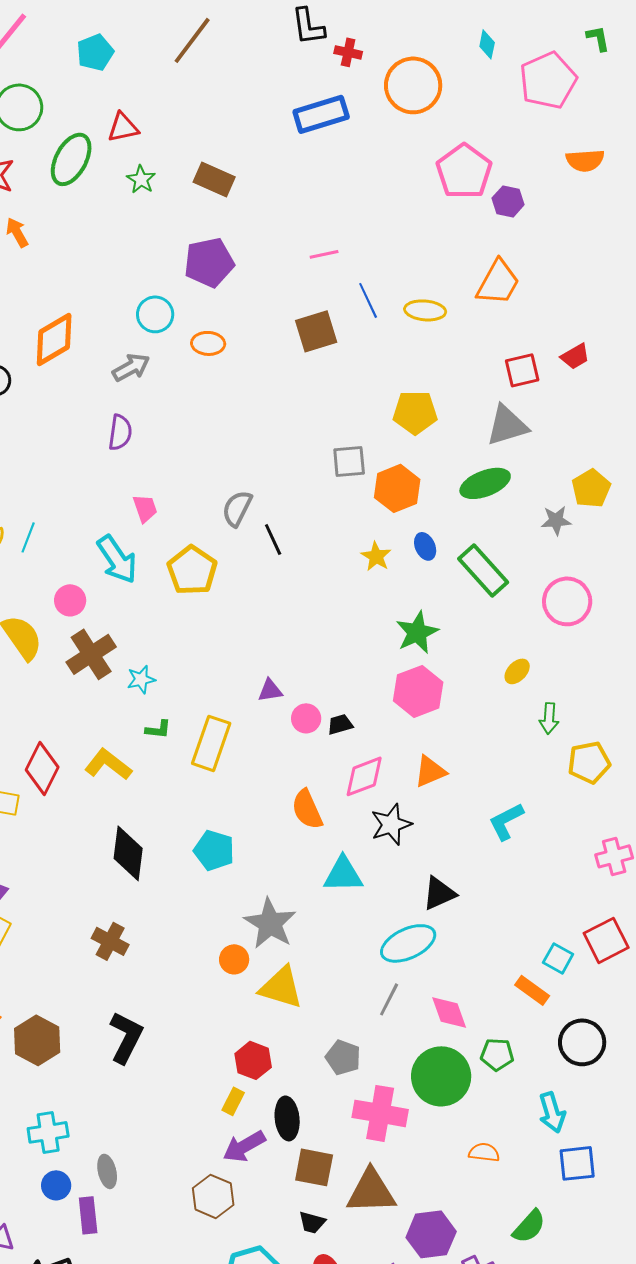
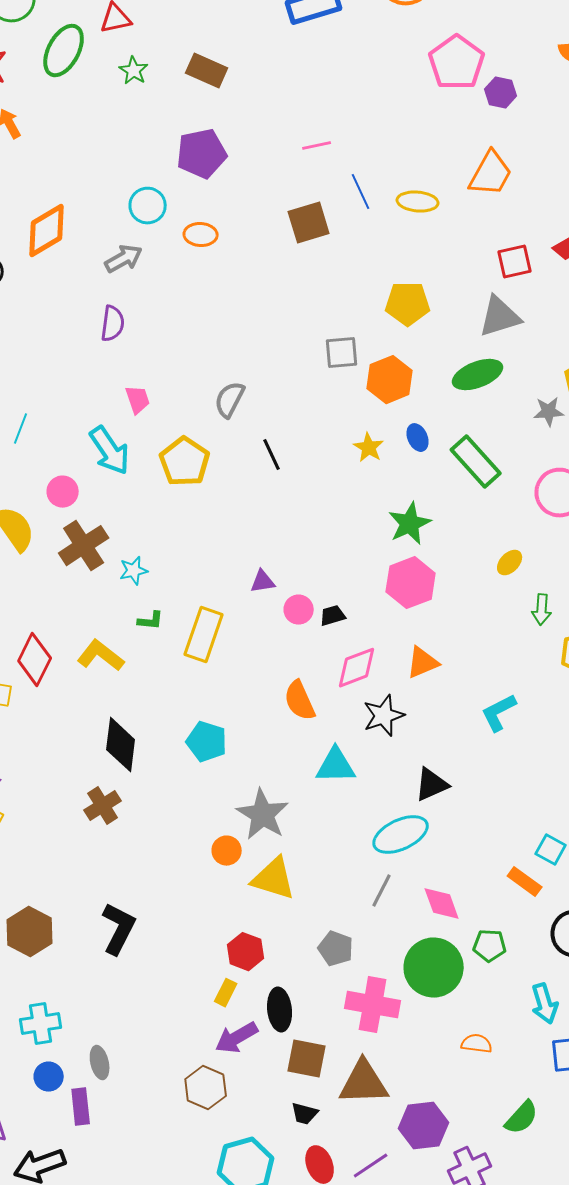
black line: (273, 539) -> (272, 455), moved
brown cross: (110, 941) -> (103, 806), moved, turned 30

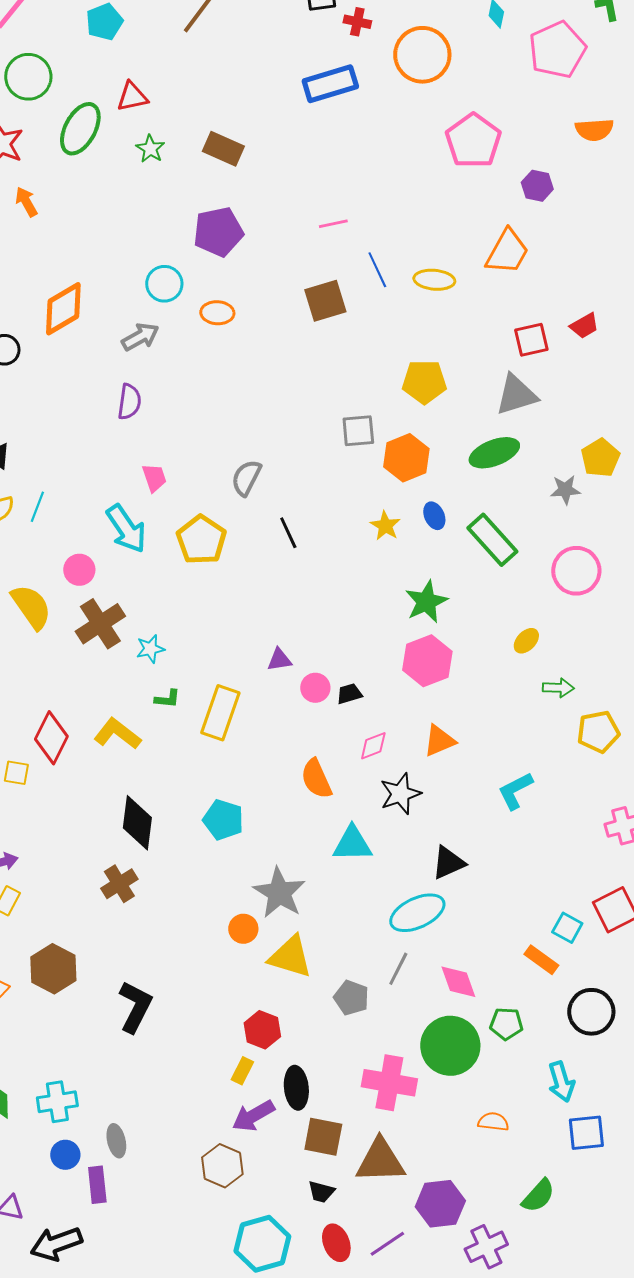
purple hexagon: (501, 93) -> (537, 186), moved
green arrow: (542, 610) -> (558, 688), turned -92
pink diamond: (357, 668) -> (373, 746), size x0.7
brown hexagon: (30, 932) -> (53, 969), moved
gray pentagon: (336, 949) -> (351, 998), moved

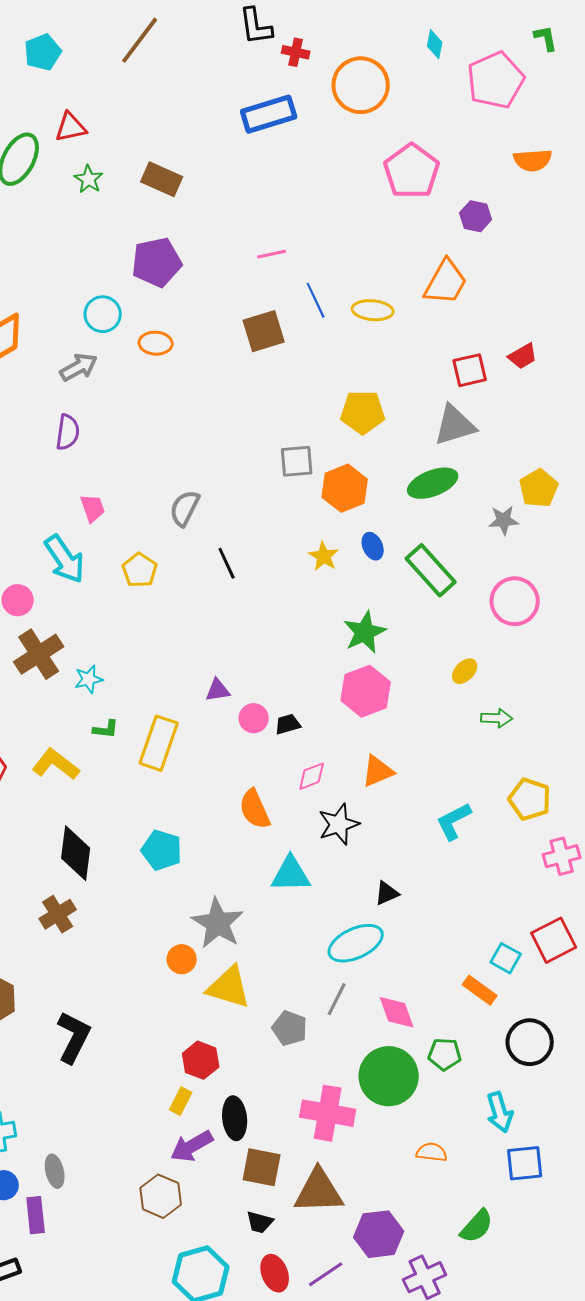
yellow pentagon: (201, 540) -> (140, 570), size x0.7
yellow pentagon: (598, 732) -> (530, 799), moved, turned 30
black triangle: (448, 863) -> (387, 893), size x0.7

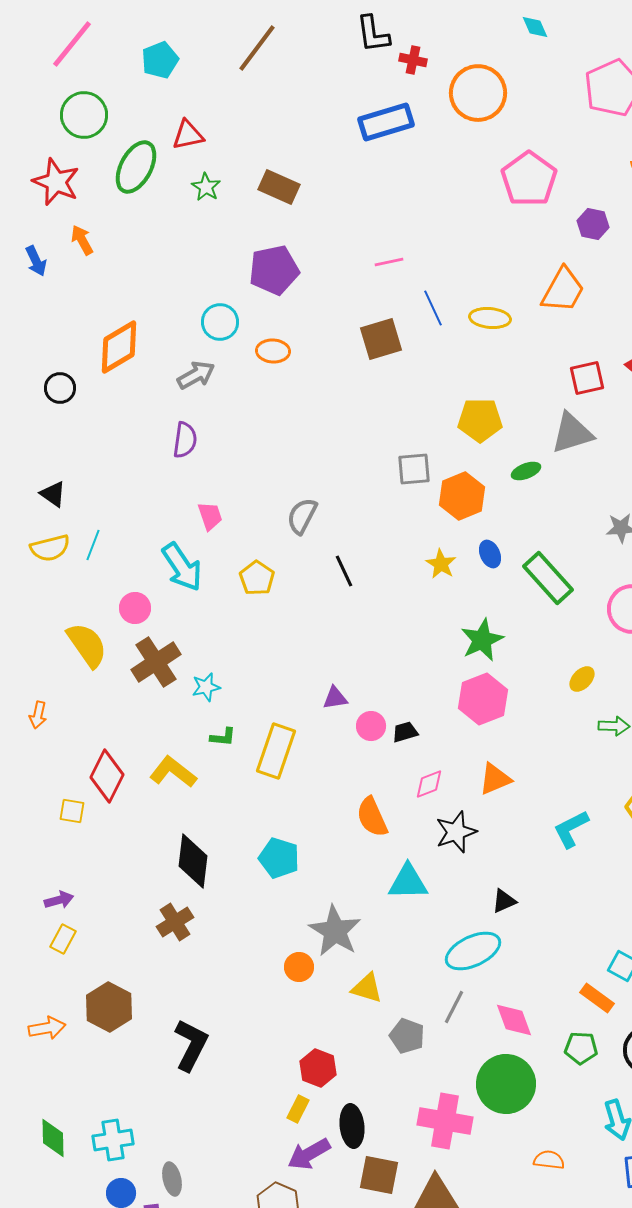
cyan diamond: (435, 44) -> (535, 27), moved, turned -36
green ellipse: (433, 483) -> (526, 471), moved, size x0.6
yellow triangle: (229, 987) -> (367, 988), moved, size x0.7
green pentagon: (445, 1054) -> (581, 1048), moved

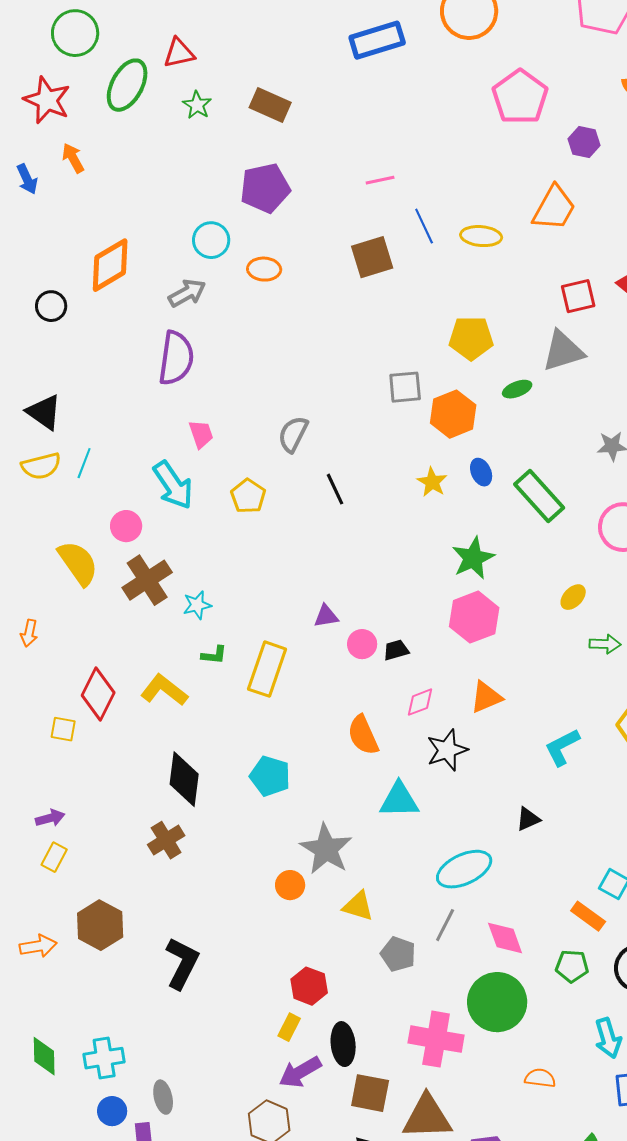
purple semicircle: (185, 440) -> (176, 358), size x1.5
black triangle: (53, 494) -> (44, 412), size x1.4
black triangle: (504, 901) -> (528, 819), moved

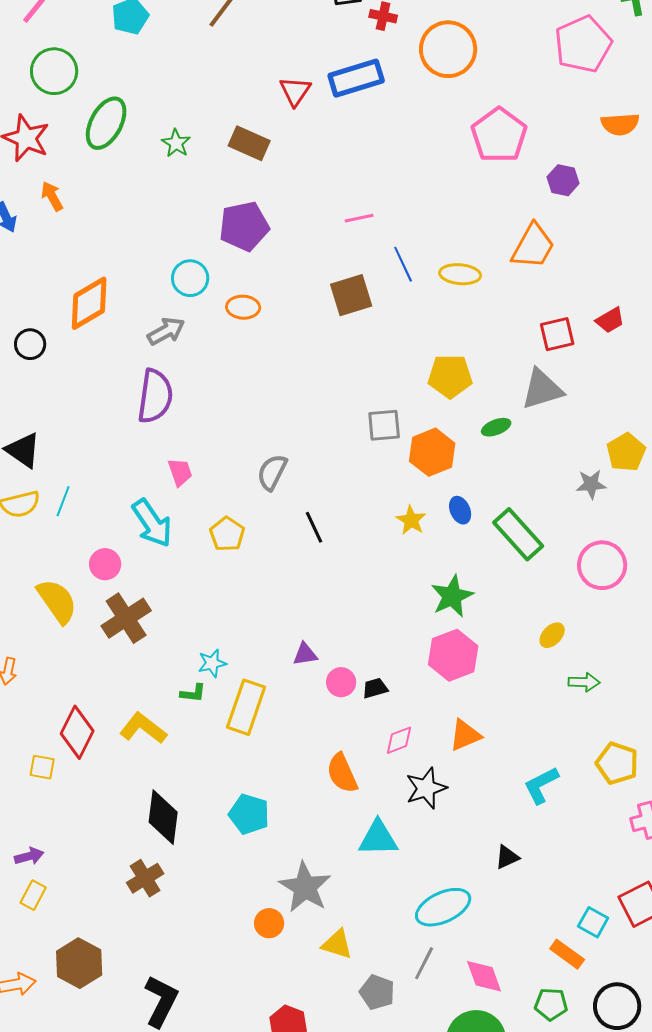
red triangle: (179, 53) -> (295, 91), moved, turned -44
cyan star: (197, 605) -> (212, 663), moved

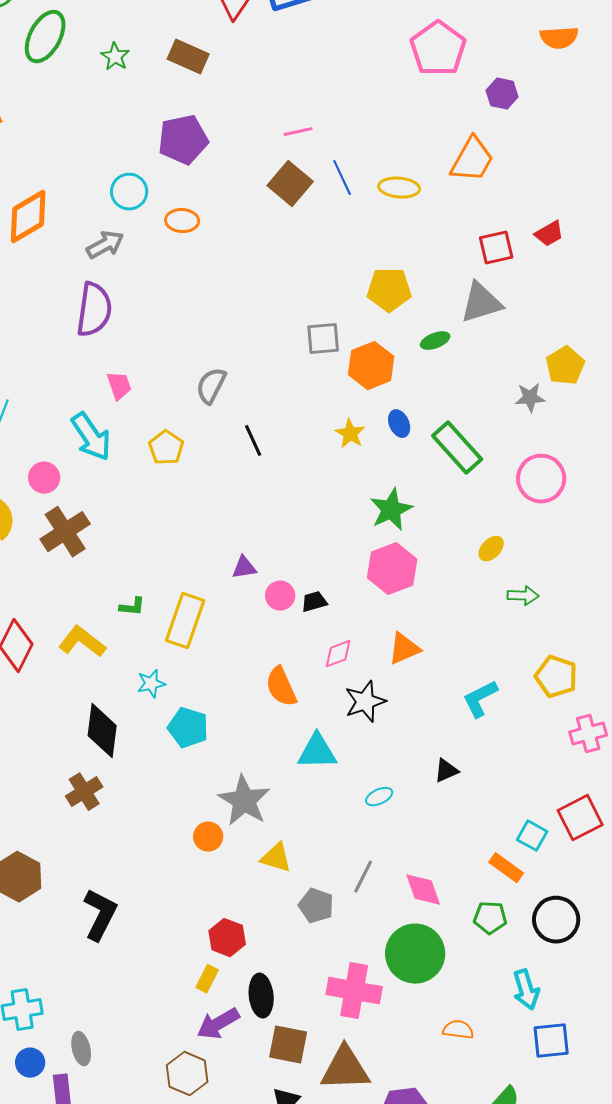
brown square: (351, 295) -> (290, 184), moved, turned -33
cyan star: (212, 663) -> (151, 684), moved
cyan ellipse: (443, 907) -> (379, 797), moved, size x0.5

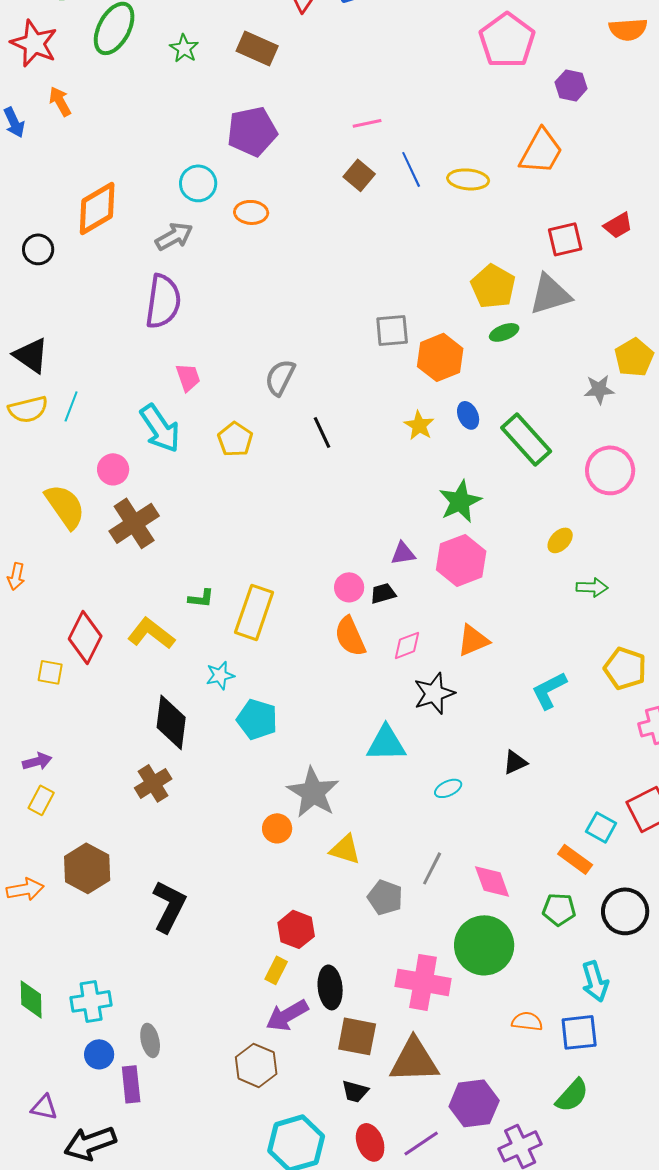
brown square: (290, 184) -> (359, 175), size x0.7
yellow pentagon: (389, 290) -> (493, 286), moved, turned 30
purple triangle: (244, 568) -> (403, 553), moved
orange semicircle: (281, 687) -> (350, 636), moved
blue square: (551, 1041) -> (579, 1032), moved

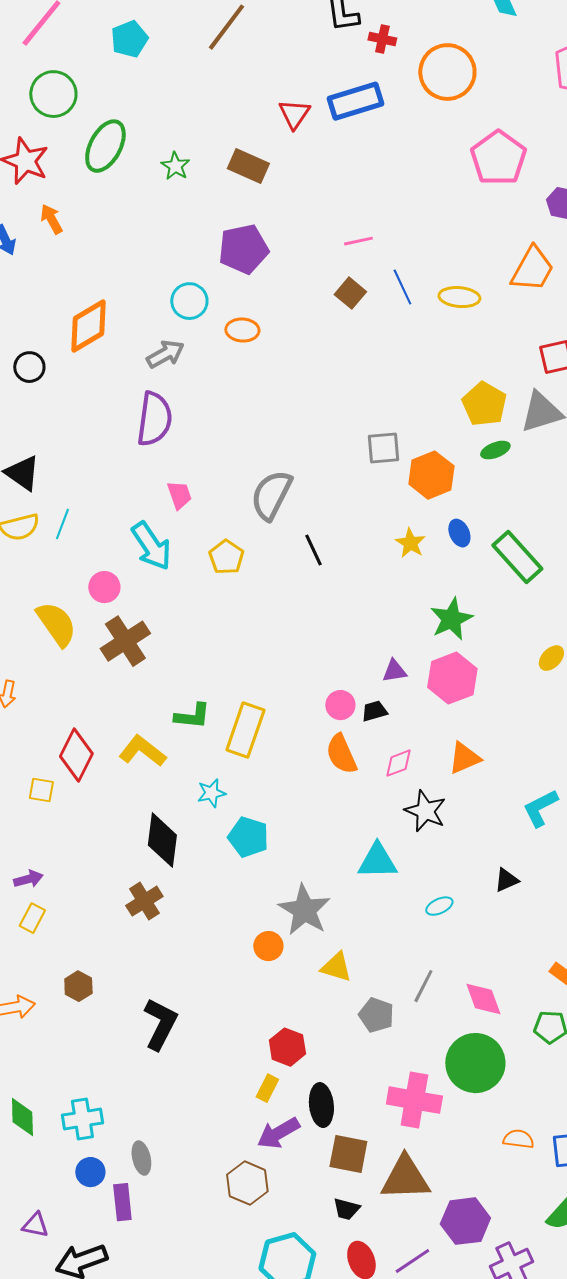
gray semicircle: (280, 377) -> (271, 495), size x1.4
green L-shape: (201, 598) -> (192, 716), size x1.4
black star: (434, 693) -> (425, 811), turned -30
brown hexagon: (87, 868) -> (78, 986), size x0.6

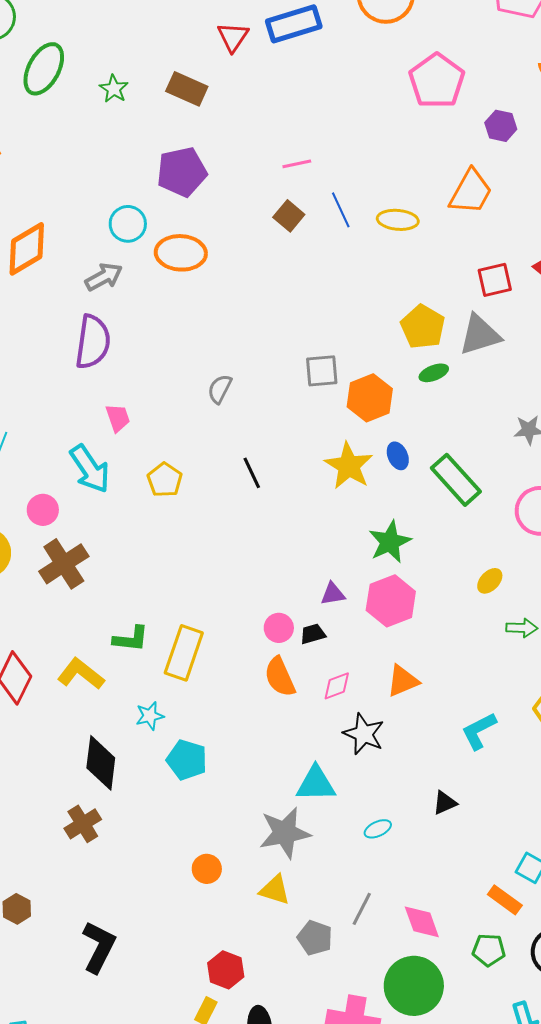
orange ellipse: (242, 330) -> (181, 253), size x1.5
gray semicircle: (271, 495) -> (220, 389), moved, size x0.6
yellow star: (410, 543) -> (349, 466), size x1.6
gray star: (304, 910) -> (285, 833), moved, turned 30

